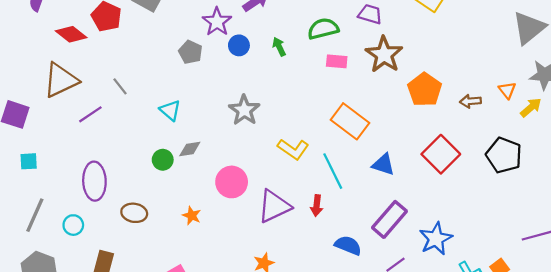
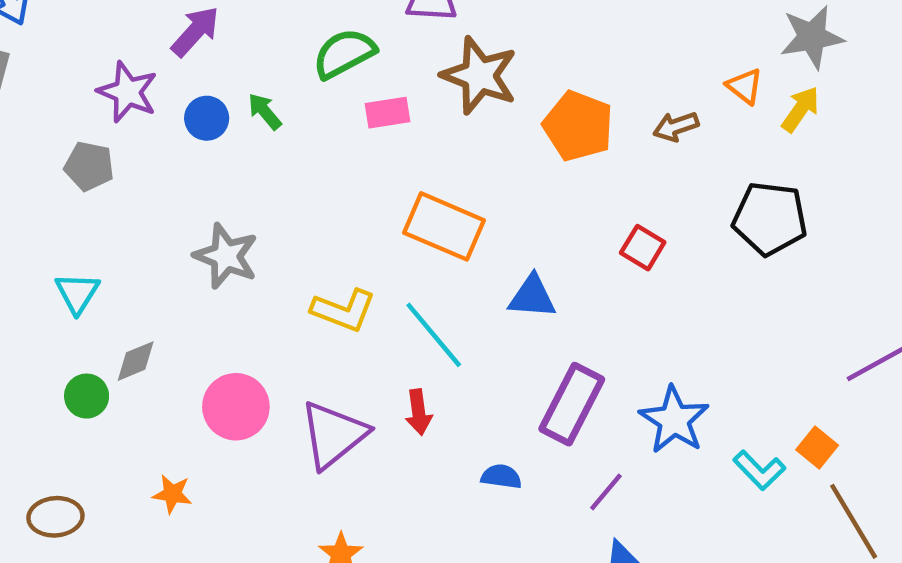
blue circle: (239, 45) -> (207, 118), moved
cyan triangle: (170, 110) -> (77, 293), turned 35
red square: (441, 154) -> (643, 248), size x0.6
blue semicircle: (348, 245) -> (501, 476), size x0.7

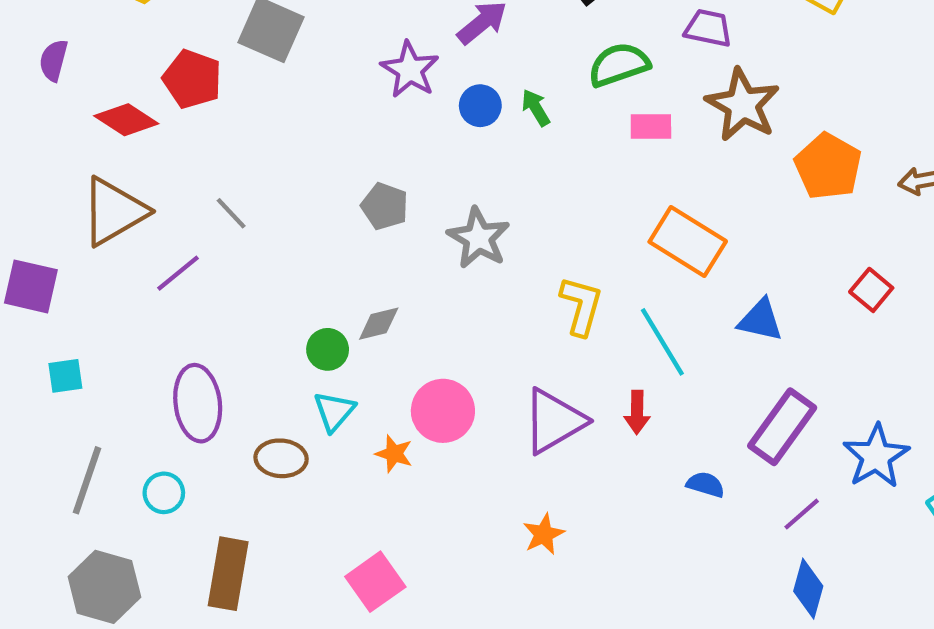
gray pentagon: (89, 166) -> (385, 206), moved
cyan triangle: (77, 293) -> (334, 411), moved
yellow L-shape: (344, 310) -> (581, 306), turned -104
pink circle: (236, 407) -> (443, 411), moved

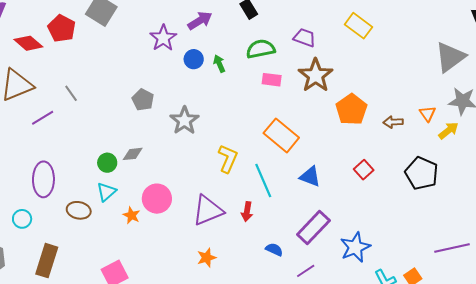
purple line: (802, 514) -> (306, 271), moved
orange star: (544, 534) -> (207, 258), moved

